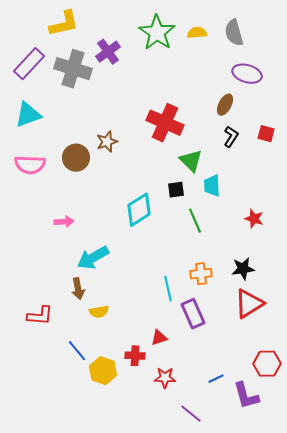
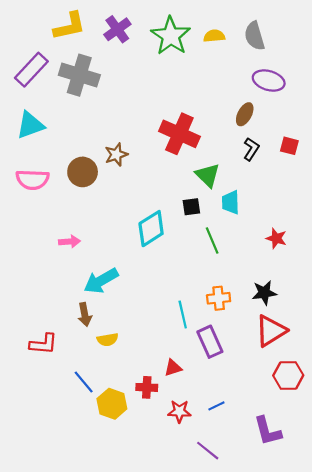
purple cross: (108, 52) -> (117, 29), moved
red hexagon: (267, 364) -> (288, 375), moved
blue line: (216, 379) -> (216, 406), moved

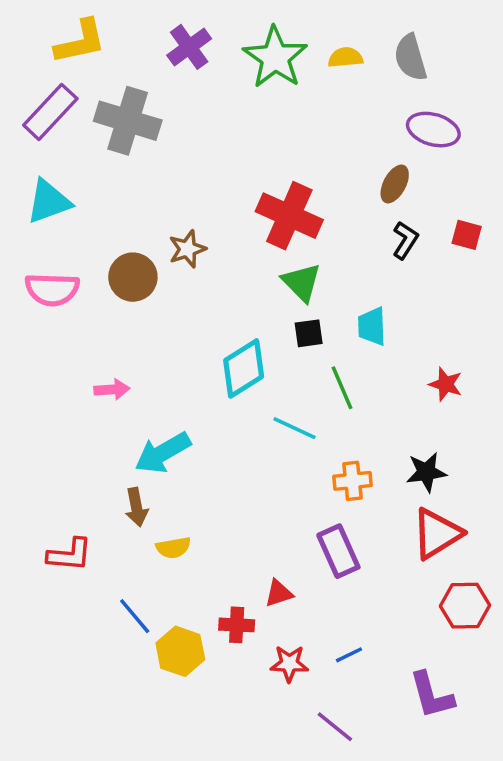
yellow L-shape: (69, 26) -> (80, 42), moved
green triangle: (208, 175) -> (302, 282), moved
cyan line: (183, 315) -> (295, 428), moved, turned -52

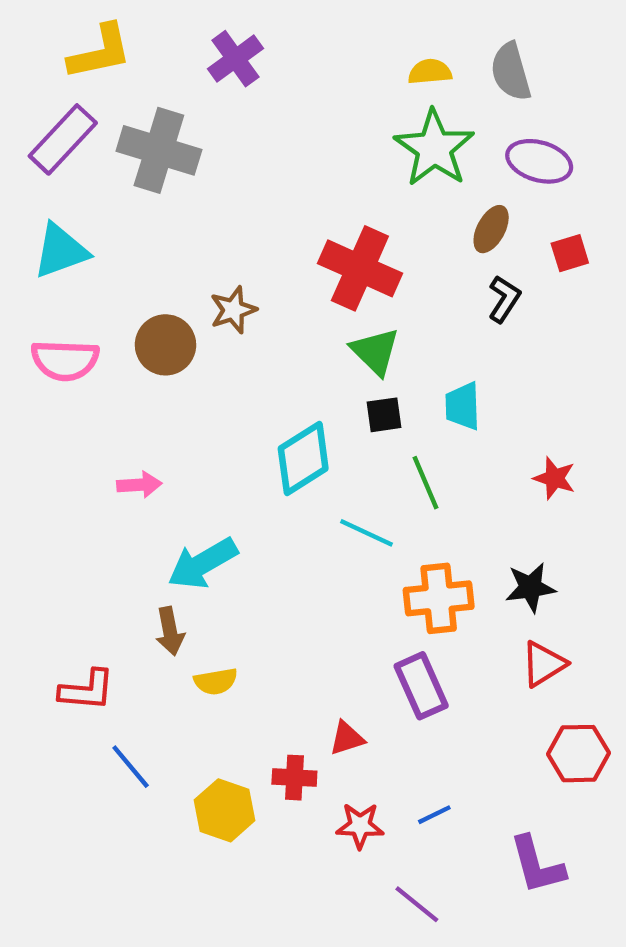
green star: (275, 57) -> (434, 148), moved
red square: (467, 235) -> (570, 253), moved, turned -32
orange cross: (353, 481) -> (439, 598), size x1.4
red triangle: (437, 534) -> (544, 664), size x0.7
blue line: (135, 616) -> (131, 767), moved

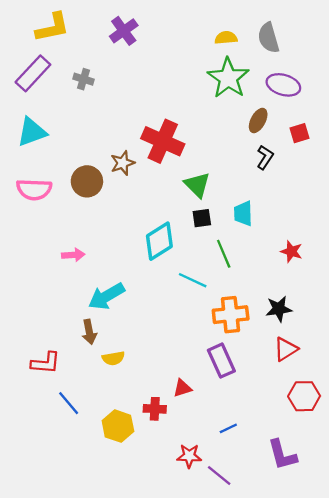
gray cross: (159, 150) -> (84, 79), size x0.5
red cross: (360, 268) -> (163, 141), moved
red star: (360, 826) -> (189, 456), moved

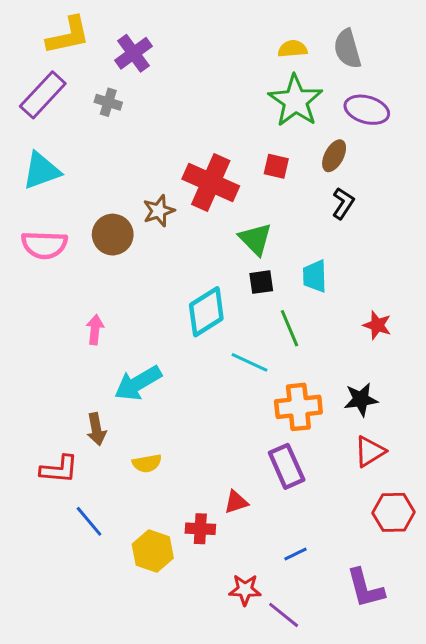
purple cross: (124, 31) -> (134, 53), moved
red square: (299, 133) -> (276, 166), moved, turned 30
pink arrow: (73, 255) -> (95, 330), turned -80
brown arrow: (89, 332) -> (96, 429), moved

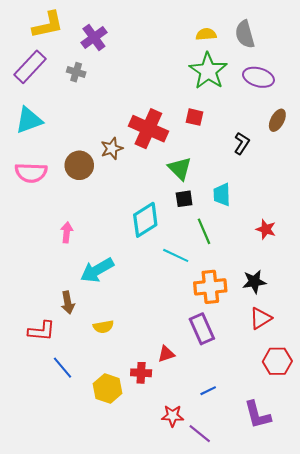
brown ellipse: (334, 156) -> (277, 120), moved

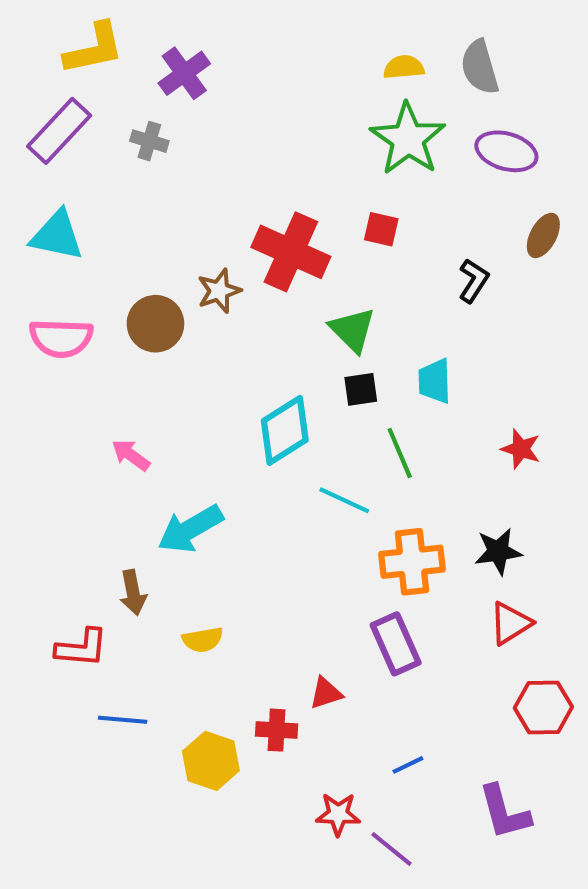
cyan triangle: (29, 120) -> (57, 235), turned 32
pink arrow: (67, 232) -> (131, 455), turned -60
blue line: (62, 368) -> (123, 720), turned -45

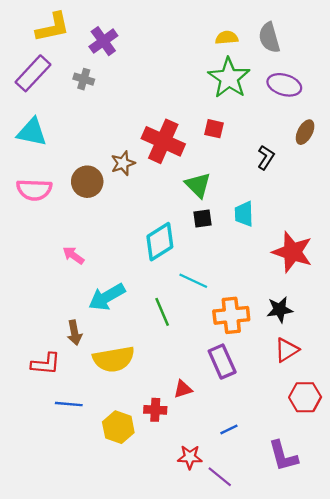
red star: (521, 449) -> (292, 252), size x1.8
green line: (400, 453) -> (162, 312), moved
yellow semicircle: (203, 640) -> (114, 359), size x1.8

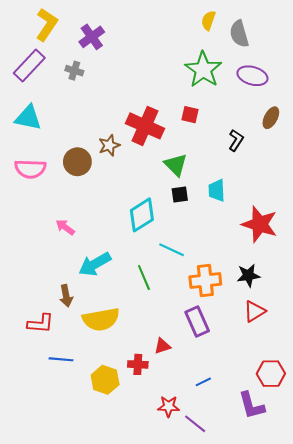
yellow L-shape: (53, 27) -> (47, 25), turned -44
yellow semicircle: (227, 38) -> (208, 20), moved, turned -66
red hexagon: (305, 397) -> (271, 374), moved

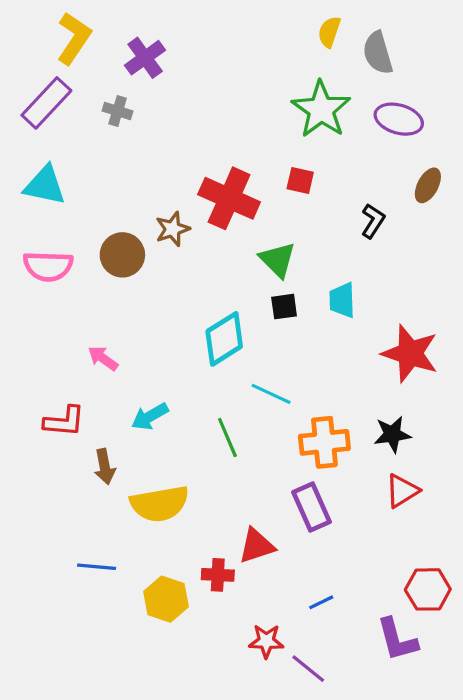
cyan arrow: (95, 264) -> (150, 416), size x0.7
red L-shape: (41, 323) -> (64, 421), moved
red triangle: (162, 346) -> (257, 546), size x1.4

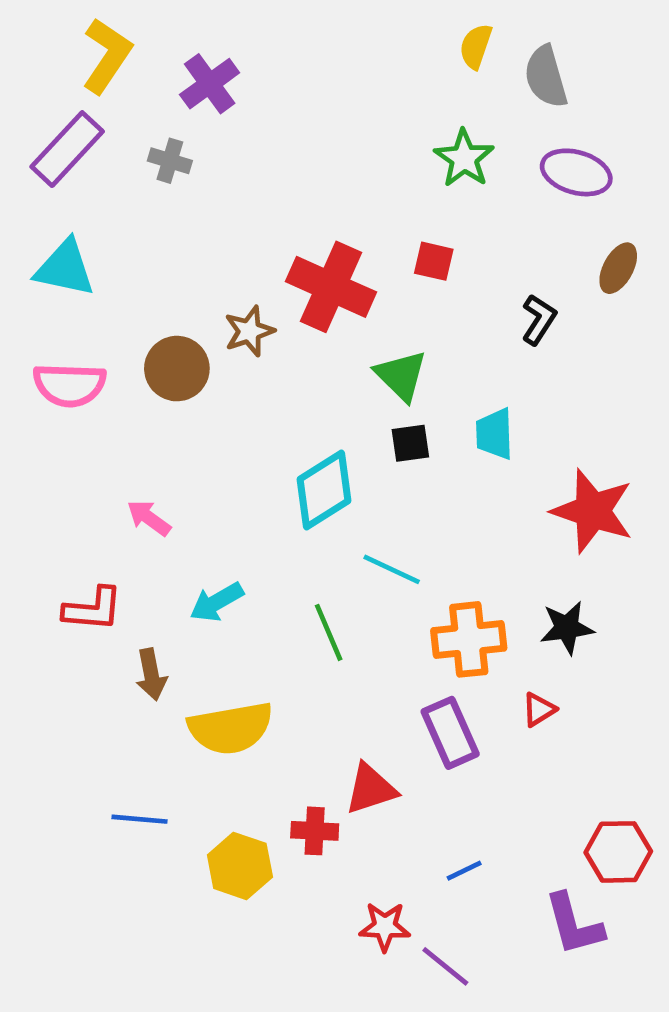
green star: (321, 109) -> (464, 158), size x0.7
red triangle: (402, 491) -> (539, 709), moved, size x0.7

